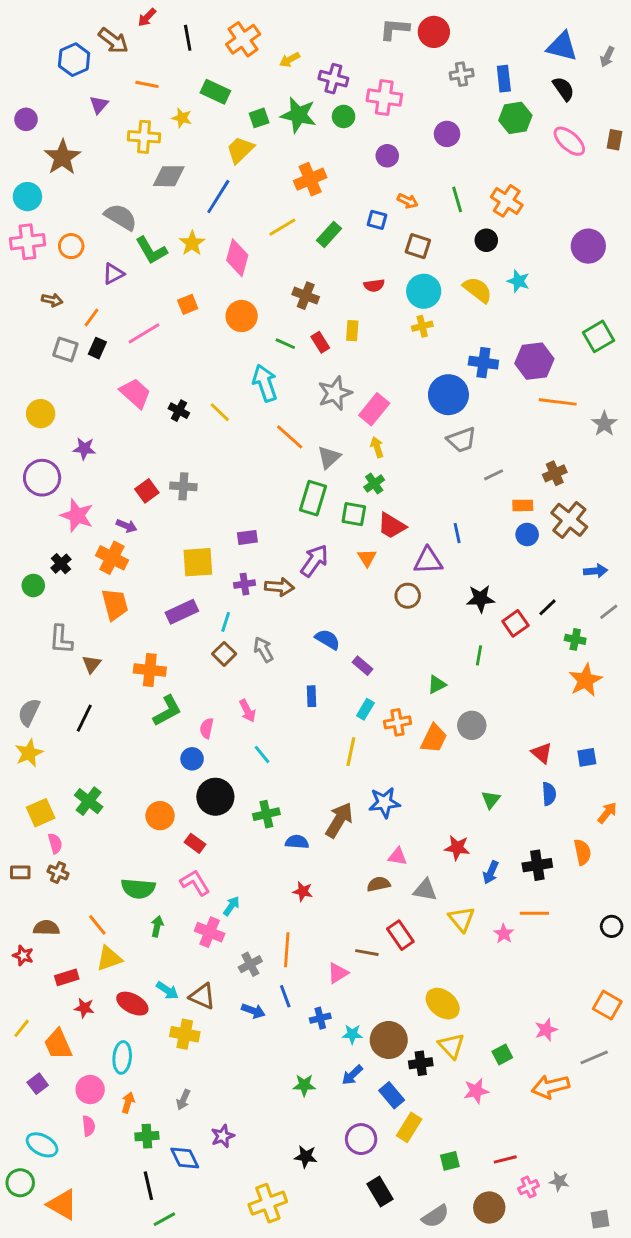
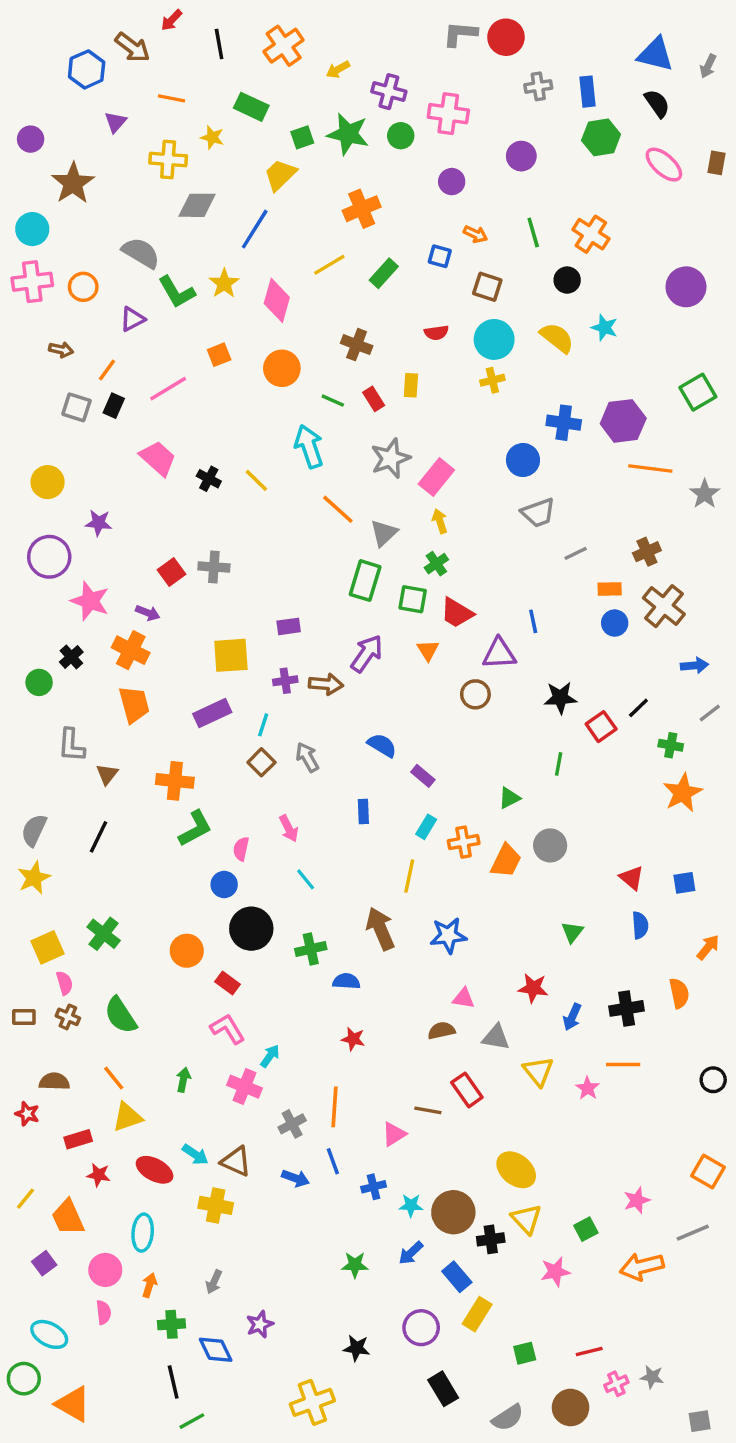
blue circle: (448, 395) -> (523, 460), size x0.7
brown arrow: (339, 820) -> (380, 929), moved, turned -54
green semicircle: (138, 888) -> (121, 1015), moved, turned 52

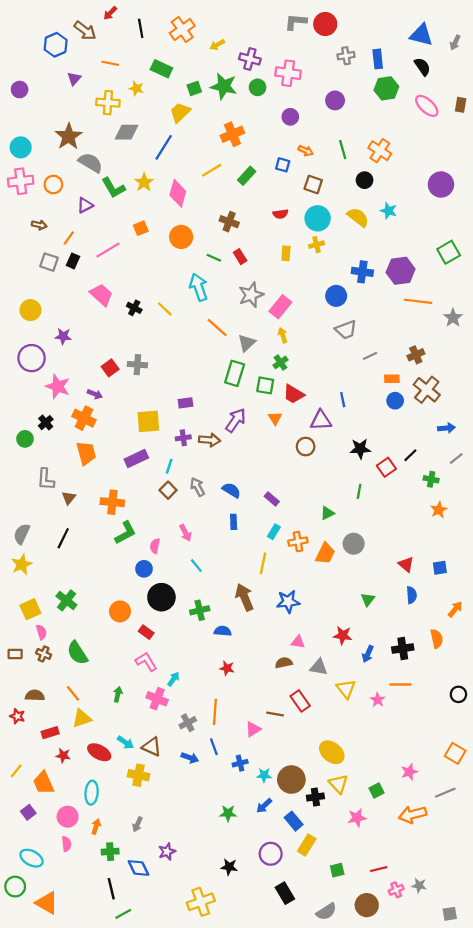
brown star: (73, 183) -> (69, 136), moved
yellow rectangle: (411, 385) -> (286, 253), moved
blue semicircle: (382, 745) -> (231, 490), moved
orange star: (683, 793) -> (439, 510), size x0.7

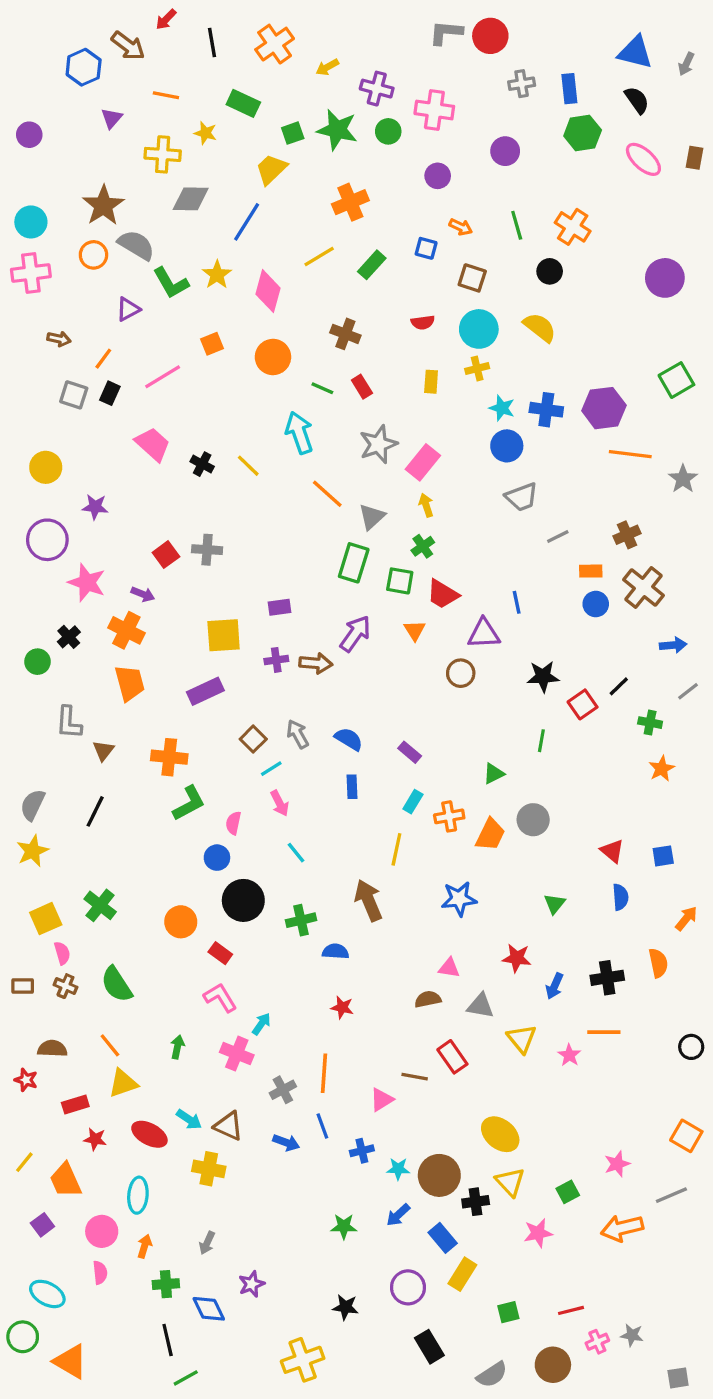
orange circle: (53, 184) -> (93, 255), moved
cyan star: (389, 211) -> (502, 408), moved
cyan line: (169, 466) -> (271, 769), moved, turned 40
blue star: (288, 602) -> (459, 899), moved

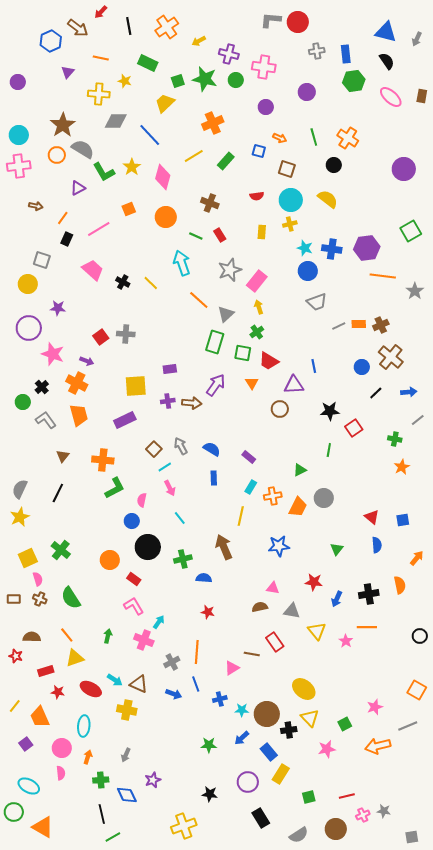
blue line: (247, 222) -> (150, 135), turned -75
gray square: (74, 395) -> (42, 260), moved
orange rectangle: (591, 571) -> (359, 324), moved
black line: (619, 686) -> (376, 393), moved
gray L-shape: (69, 723) -> (46, 420), moved, turned 140

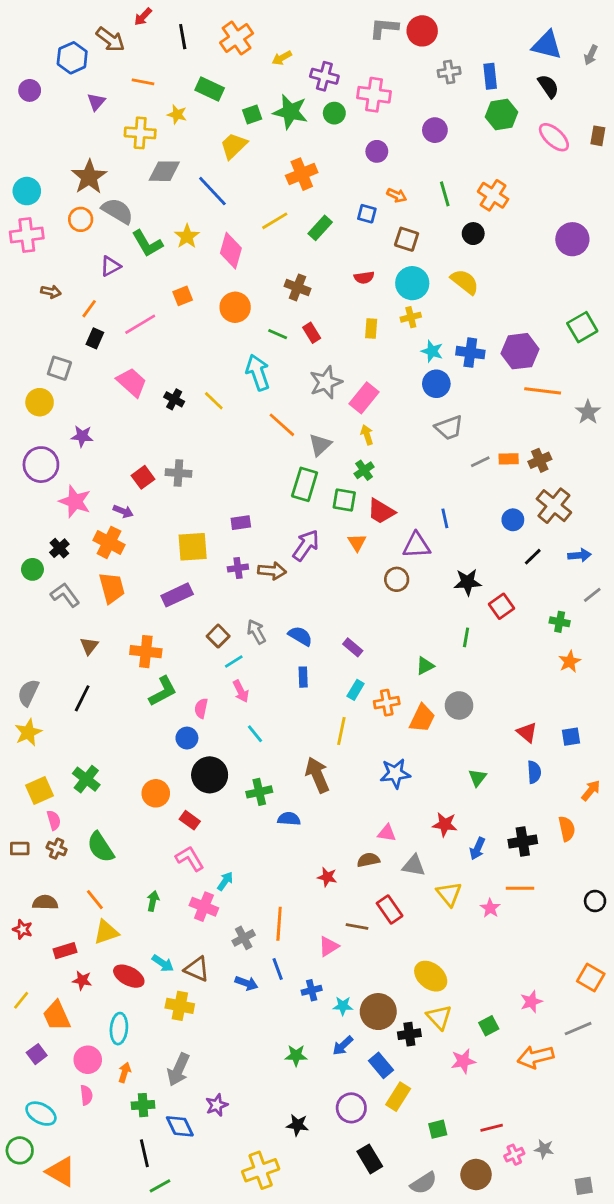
purple circle: (18, 82) -> (30, 90), moved
red star: (208, 612) -> (327, 877), moved
gray arrow: (126, 755) -> (178, 1070), size x1.6

